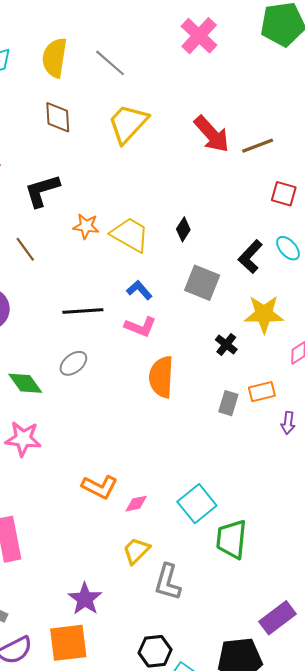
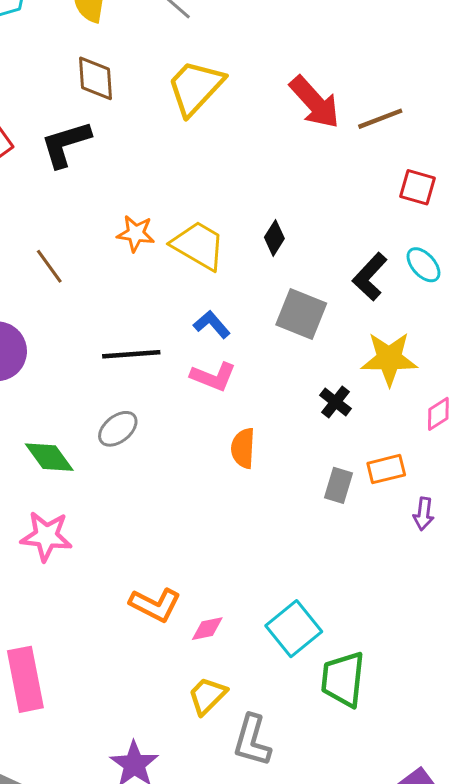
black L-shape: (42, 191) -> (66, 144), moved
orange semicircle: (161, 377) -> (243, 448), size x0.7

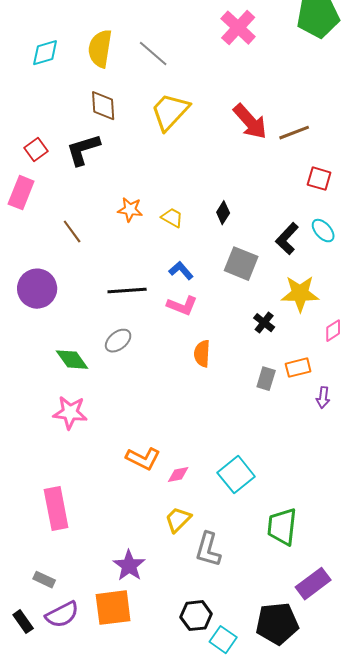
yellow trapezoid: (198, 245) -> (172, 218), size x0.6
green trapezoid: (343, 679) -> (282, 527), moved

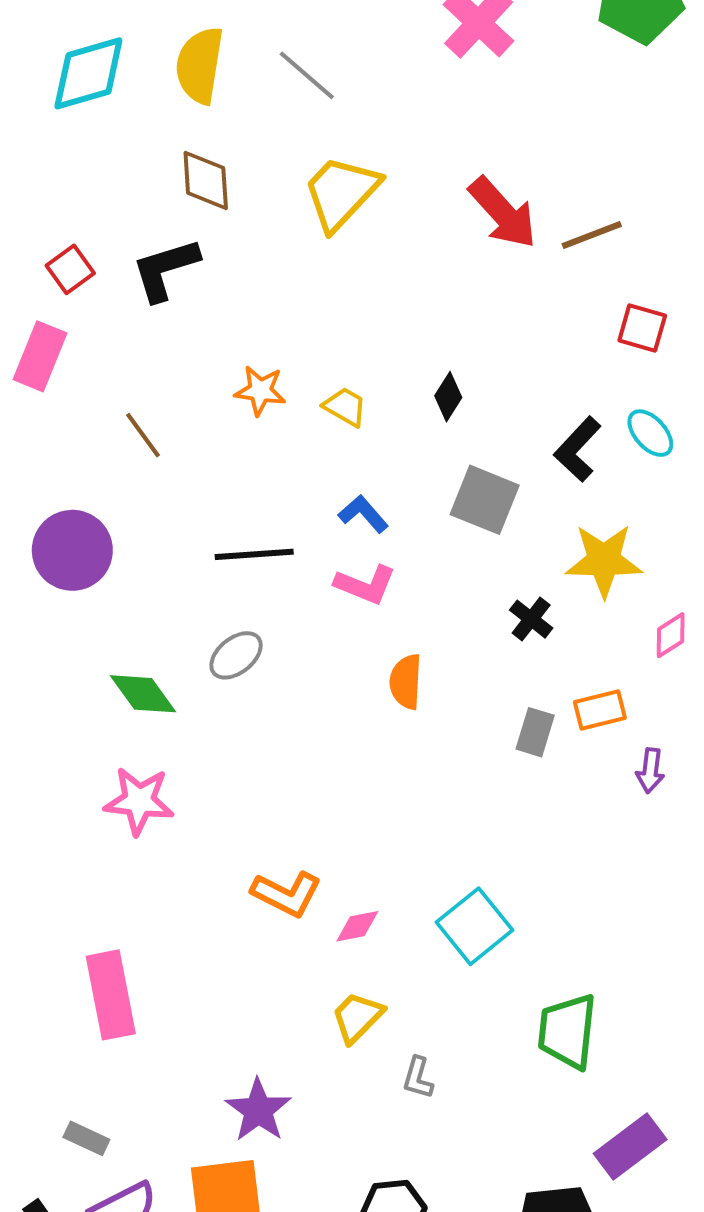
cyan diamond: (45, 53) -> (88, 73), size x1.4
gray L-shape: (208, 550) -> (418, 1078), size x0.6

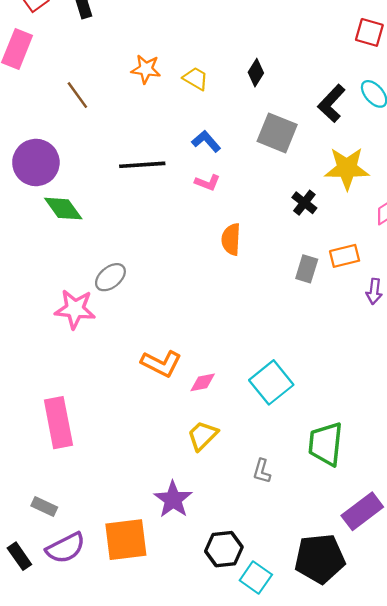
pink L-shape: (365, 585) -> (207, 183), size x0.7
gray ellipse: (236, 655) -> (110, 277), moved
green diamond: (143, 694) -> (63, 209), moved
gray L-shape: (418, 1078) -> (262, 471), moved
purple star: (258, 1110) -> (173, 499), moved

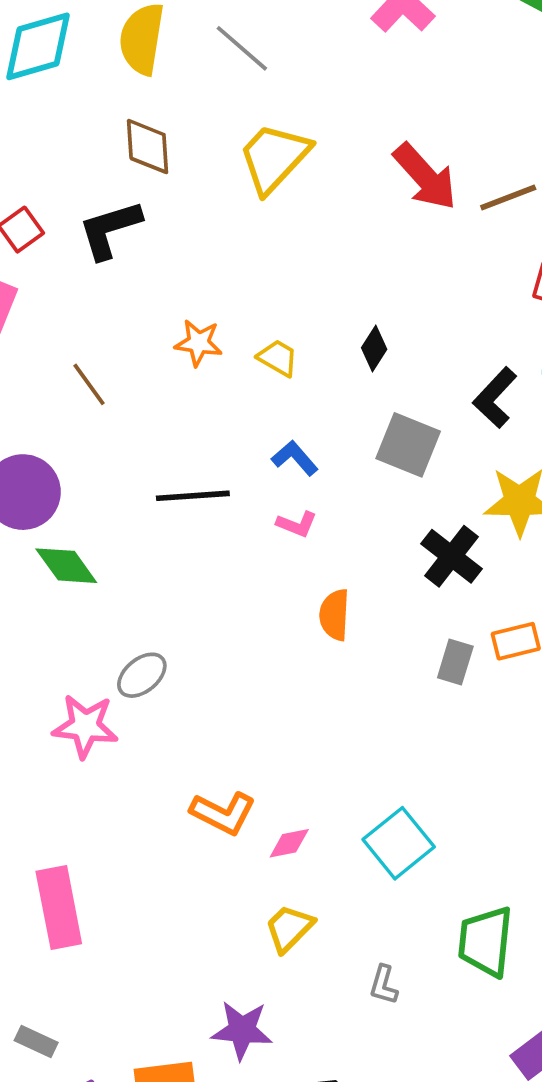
black cross: (304, 203) -> (452, 556), size x1.5
purple star: (173, 499) -> (242, 1030), turned -30

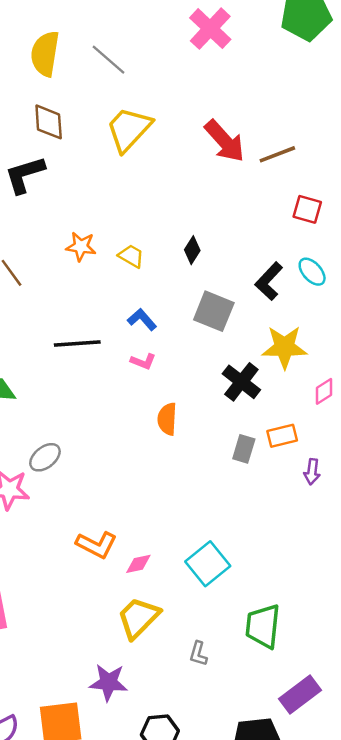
yellow trapezoid: (289, 928) -> (138, 618), size x1.4

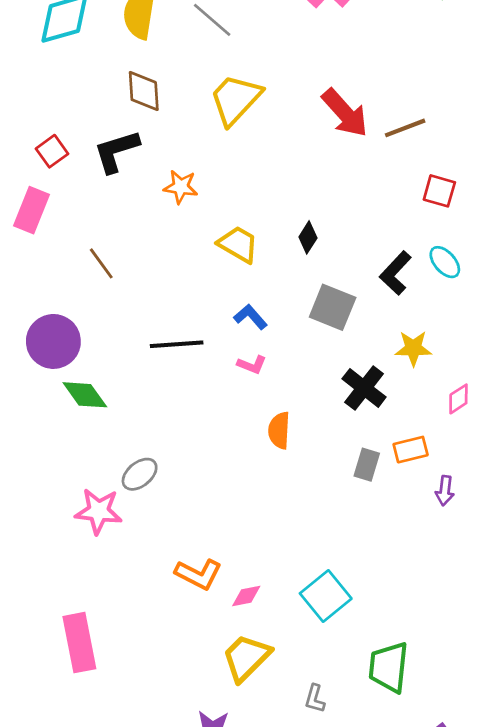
orange star: (81, 247) -> (181, 187), moved
yellow trapezoid: (131, 256) -> (238, 244), size x1.4
yellow star: (284, 347) -> (413, 348), size x0.7

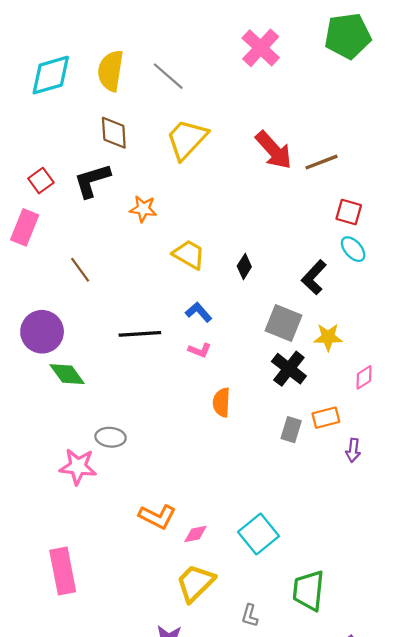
black diamond: (308, 237) -> (244, 266), moved
cyan ellipse: (445, 262) -> (353, 249), moved
gray square: (333, 307) -> (283, 323), moved
gray ellipse: (140, 474) -> (111, 437), turned 44

